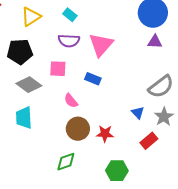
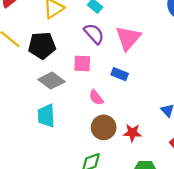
purple semicircle: (69, 41) -> (94, 34), turned -135

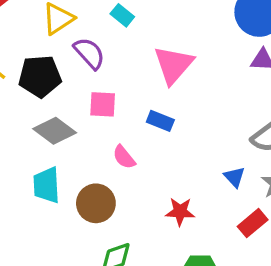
purple semicircle: (94, 34) -> (89, 53), moved
brown circle: (104, 127) -> (96, 203), moved

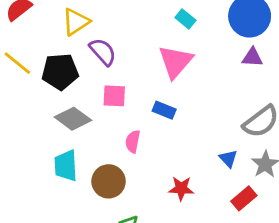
cyan rectangle: (122, 15) -> (185, 19), moved
pink semicircle: (124, 157) -> (133, 141), turned 50

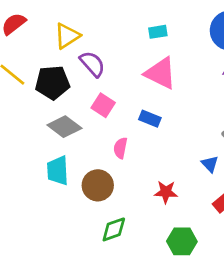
cyan rectangle: (185, 19) -> (158, 32), moved, turned -48
pink triangle: (175, 62) -> (160, 73), turned -45
pink square: (114, 96) -> (103, 105), turned 30

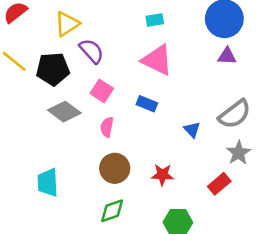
pink semicircle: (120, 148) -> (107, 127), moved
blue triangle: (210, 164) -> (192, 130), moved
cyan trapezoid: (58, 171) -> (48, 182), moved
brown circle: (98, 185) -> (115, 168), moved

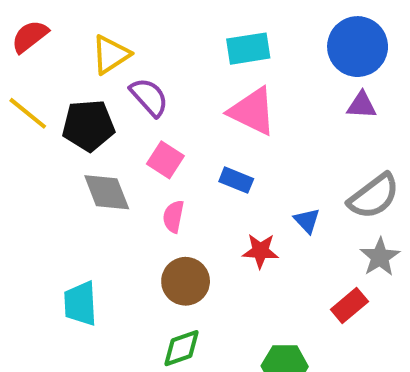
cyan rectangle: (155, 20) -> (248, 49), size x1.5
gray diamond: (64, 112) -> (107, 192), turned 32
red star: (162, 175) -> (260, 251), moved

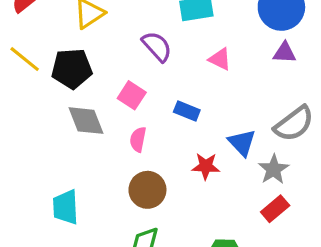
purple semicircle: (149, 97) -> (157, 46), moved
pink triangle: (252, 111) -> (220, 59), moved, size x0.6
blue triangle: (307, 221) -> (242, 143), size x1.4
gray star: (380, 257) -> (274, 169), moved

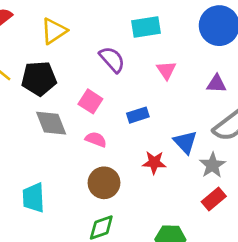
purple triangle: (285, 53) -> (216, 84), moved
pink triangle: (220, 59) -> (166, 70), turned 30
blue rectangle: (187, 111) -> (138, 115), turned -40
pink semicircle: (138, 139) -> (96, 139), turned 100

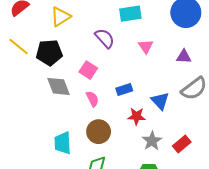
blue rectangle: (138, 115) -> (124, 90), moved
pink semicircle: (96, 139) -> (92, 99), turned 42
gray star: (212, 165) -> (152, 141), moved
cyan trapezoid: (34, 198) -> (63, 143), moved

